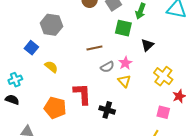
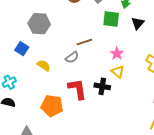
black triangle: (147, 45) -> (138, 23), moved
gray semicircle: (107, 67) -> (72, 57), moved
black cross: (107, 110) -> (102, 86), moved

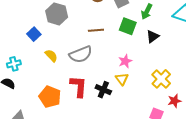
brown line: (84, 42) -> (96, 30), moved
gray semicircle: (72, 57) -> (81, 54), size x1.6

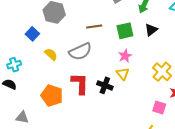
green square: (128, 26) -> (125, 31), moved, turned -30

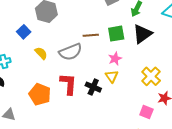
brown line: (94, 26) -> (91, 35), moved
black triangle: (151, 30) -> (142, 34), size x1.5

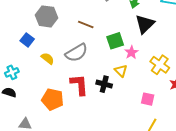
green square: (116, 34) -> (115, 41), moved
brown line: (91, 35) -> (86, 25), moved, turned 35
pink star: (115, 59) -> (131, 52), moved
pink square: (146, 112) -> (148, 99), moved

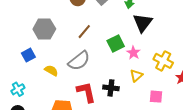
brown line: (86, 25) -> (84, 32), turned -63
blue square: (27, 40) -> (28, 55), turned 32
yellow triangle: (121, 71) -> (136, 76), moved, turned 40

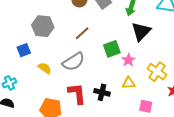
yellow triangle: (136, 76) -> (129, 83), turned 32

